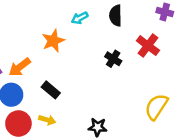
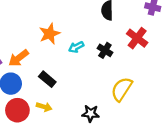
cyan arrow: (80, 18) -> (76, 47), moved
yellow semicircle: (156, 107) -> (122, 89), moved

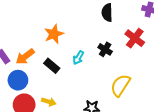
cyan arrow: (76, 47) -> (78, 58), moved, turned -32
black rectangle: (47, 79) -> (52, 66), moved

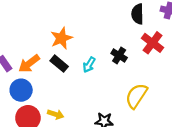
black semicircle: (107, 13) -> (138, 14), moved
black rectangle: (52, 66) -> (59, 64), moved

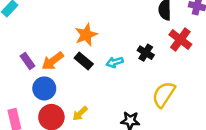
cyan arrow: (89, 65) -> (115, 62), turned 42
yellow arrow: (56, 114) -> (80, 114), turned 119

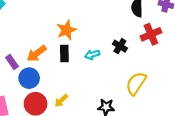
red cross: (180, 40) -> (151, 34), turned 30
purple rectangle: (28, 61) -> (12, 62), moved
black rectangle: (84, 61) -> (64, 54), turned 49

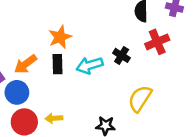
cyan arrow: (92, 55) -> (90, 65), size x1.5
yellow arrow: (61, 101) -> (54, 118), turned 40

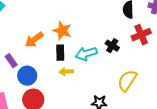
orange star: (60, 37) -> (62, 31), turned -30
orange arrow: (26, 64) -> (34, 40), moved
yellow arrow: (54, 118) -> (66, 72), moved

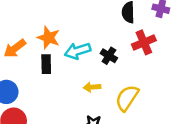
cyan arrow: (86, 54) -> (78, 51), moved
yellow arrow: (66, 72) -> (92, 87), moved

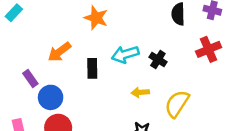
orange star: (49, 38) -> (96, 18), moved
red cross: (144, 42) -> (209, 49), moved

